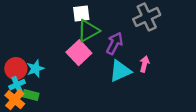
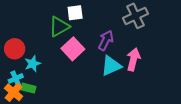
green triangle: (88, 31) -> (59, 27), moved
pink arrow: (144, 64) -> (133, 59), size x1.5
red circle: (16, 69) -> (15, 49), moved

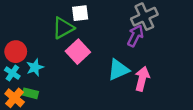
purple arrow: (106, 40) -> (135, 36), moved
pink arrow: (133, 59) -> (142, 79), moved
cyan cross: (16, 78) -> (12, 73), moved, turned -32

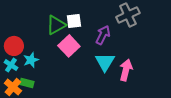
white square: (80, 13) -> (74, 21), moved
purple arrow: (135, 36) -> (103, 35), moved
cyan triangle: (118, 70) -> (105, 62), turned -35

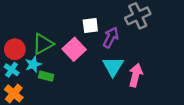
white square: (74, 21) -> (90, 26), moved
green triangle: (56, 25) -> (43, 44), moved
green rectangle: (27, 83) -> (46, 76), moved

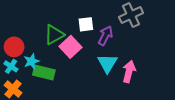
green triangle: (43, 44) -> (54, 35), moved
green rectangle: (46, 76) -> (44, 73), size x1.5

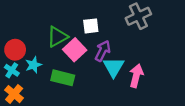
purple arrow: (105, 36) -> (103, 51), moved
green rectangle: (44, 73) -> (63, 78), moved

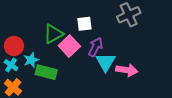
pink arrow: (136, 76) -> (127, 70), turned 85
green rectangle: (63, 78) -> (46, 72), moved

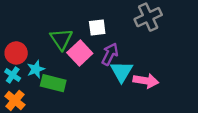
green triangle: (53, 34) -> (61, 39), turned -35

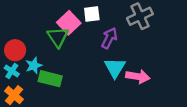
white square: (97, 28) -> (92, 14), moved
pink square: (80, 53) -> (69, 23), moved
purple arrow: (110, 54) -> (109, 38), moved

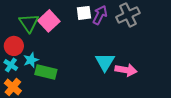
pink square: (69, 23) -> (49, 21), moved
green triangle: (58, 37) -> (29, 23), moved
purple arrow: (109, 38) -> (100, 15), moved

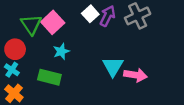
white square: (84, 13) -> (90, 14), turned -35
cyan star: (31, 60) -> (61, 51), moved

